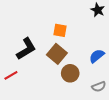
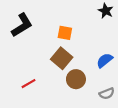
black L-shape: (26, 49) -> (22, 25), moved
red line: (11, 75) -> (29, 84), moved

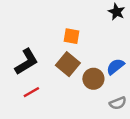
black L-shape: (22, 25) -> (26, 62), moved
brown circle: (76, 79) -> (93, 79), moved

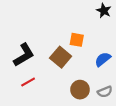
orange square: (72, 36) -> (77, 40), moved
brown circle: (93, 79) -> (80, 90), moved

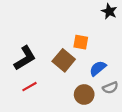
blue semicircle: (103, 59) -> (98, 68), moved
gray semicircle: (105, 92) -> (110, 88), moved

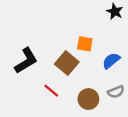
blue semicircle: (98, 68) -> (111, 61), moved
red line: (30, 87) -> (51, 91), moved, turned 70

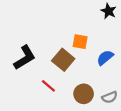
gray semicircle: (116, 92) -> (110, 97), moved

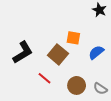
gray semicircle: (110, 97) -> (100, 89), turned 56

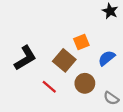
orange square: (73, 38) -> (81, 42), turned -32
brown circle: (77, 85) -> (85, 83), moved

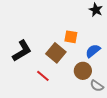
orange square: (81, 42) -> (71, 37), turned 32
brown circle: (85, 83) -> (83, 71), moved

